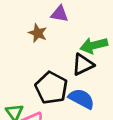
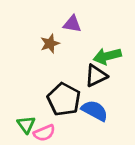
brown star: (38, 33) -> (50, 44), turned 30

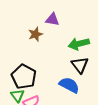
black triangle: (96, 76) -> (80, 65), moved, turned -42
black pentagon: (64, 99) -> (24, 77), moved

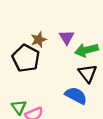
purple triangle: (52, 19) -> (67, 37), moved, turned 48
black pentagon: (24, 77) -> (26, 58), moved

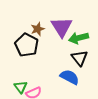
purple triangle: (67, 37) -> (62, 27), size x1.6

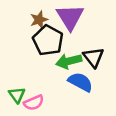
green arrow: (79, 38) -> (69, 61), moved
black pentagon: (27, 45) -> (48, 40), moved

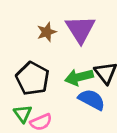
black pentagon: (48, 40) -> (33, 78), moved

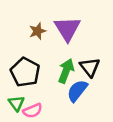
green arrow: (79, 77) -> (66, 71), turned 125
blue semicircle: (92, 100) -> (77, 91), turned -80

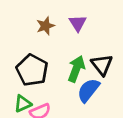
purple triangle: (67, 29) -> (78, 23), size x0.6
green triangle: (16, 103) -> (23, 104), turned 42

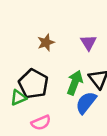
purple triangle: (78, 23) -> (89, 43), moved
green triangle: (23, 104) -> (18, 98), moved

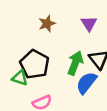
green triangle: (18, 98) -> (20, 78), turned 42

